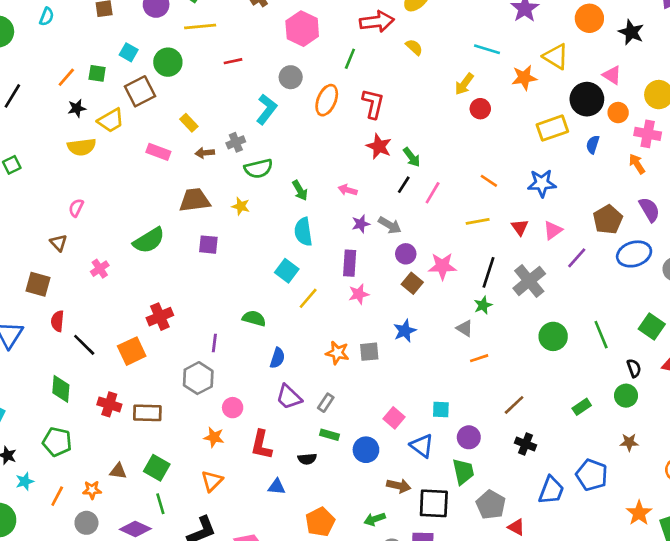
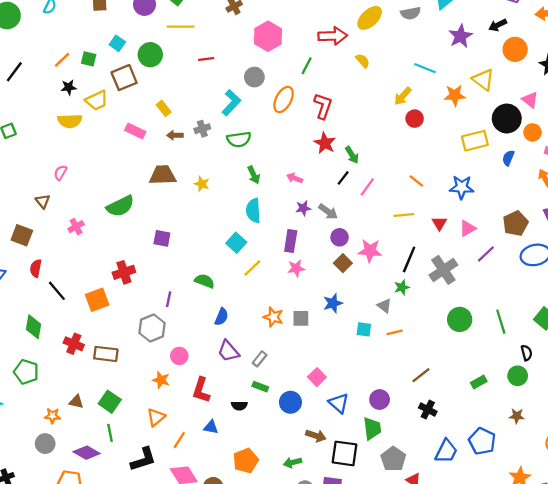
green semicircle: (258, 169) -> (239, 139), moved
purple square: (208, 245) -> (162, 238), moved
cyan square: (441, 409) -> (364, 329), moved
orange line: (57, 496) -> (179, 440), moved

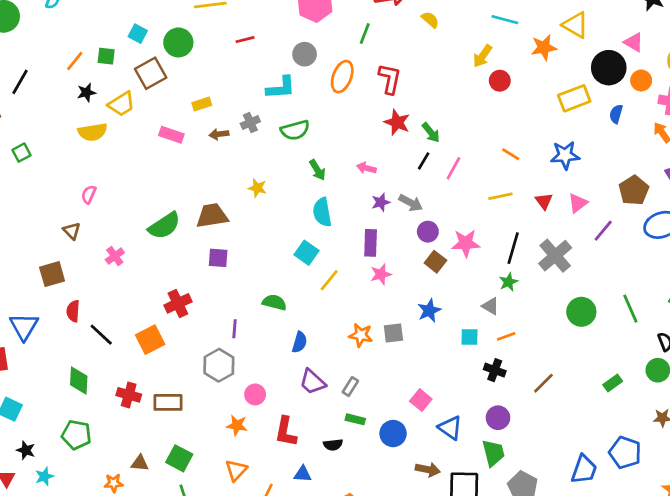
cyan L-shape: (231, 103) -> (281, 88), turned 50
yellow rectangle: (164, 108) -> (202, 104), turned -63
brown trapezoid: (163, 175) -> (212, 216), moved
brown square: (22, 235) -> (52, 274), turned -30
black cross: (428, 410) -> (495, 370), moved

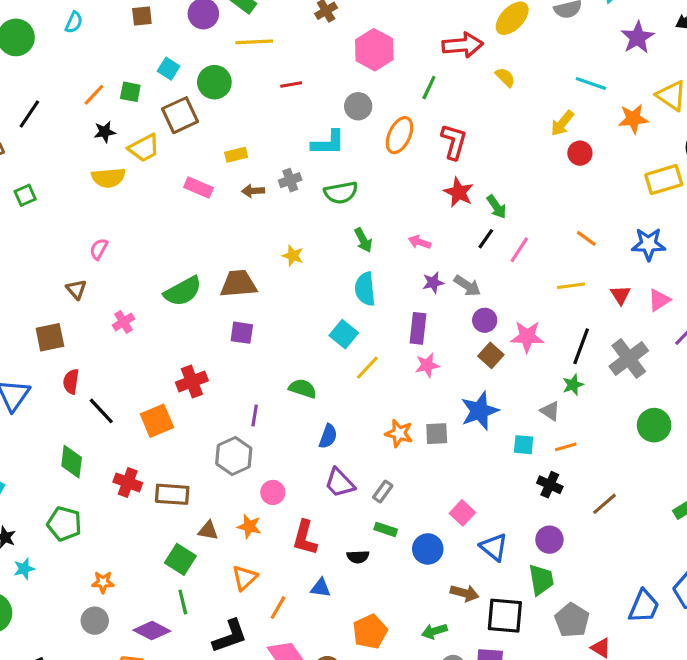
blue star: (429, 311) -> (480, 411), size x1.4
brown triangle: (140, 463) -> (208, 531), moved

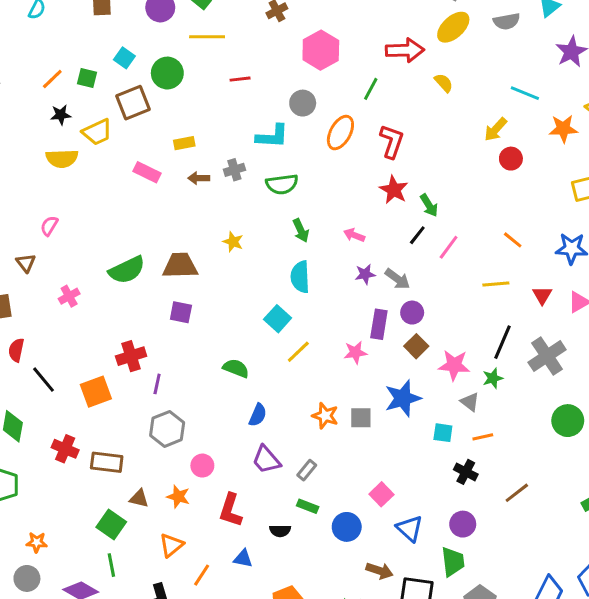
purple rectangle: (418, 328) -> (379, 324), moved
pink star: (527, 337) -> (454, 365), moved
purple line: (255, 415) -> (157, 384), moved

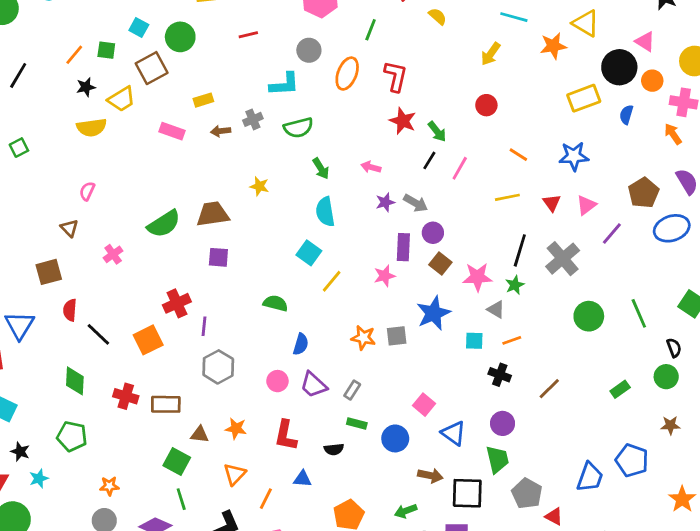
red circle: (511, 159) -> (486, 105), moved
pink circle: (202, 466) -> (277, 381), moved

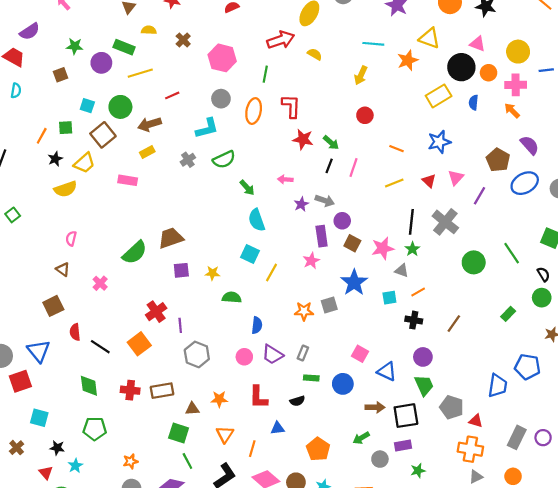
brown arrow: (221, 131) -> (149, 124), moved, size x1.5
yellow star: (259, 186) -> (212, 273), moved

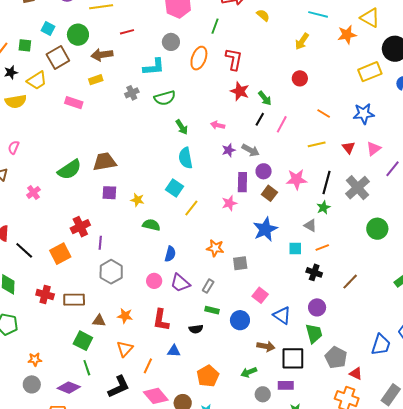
pink star: (383, 248) -> (296, 179), moved
gray square: (329, 305) -> (240, 263), moved

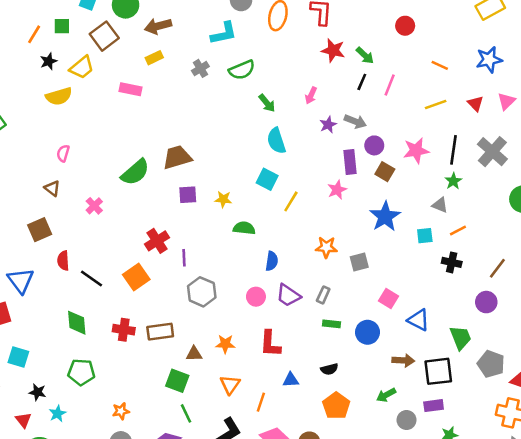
pink arrow: (218, 125) -> (311, 95), turned -72
purple circle: (317, 307) -> (486, 302), moved
black semicircle: (196, 329) -> (329, 369), moved

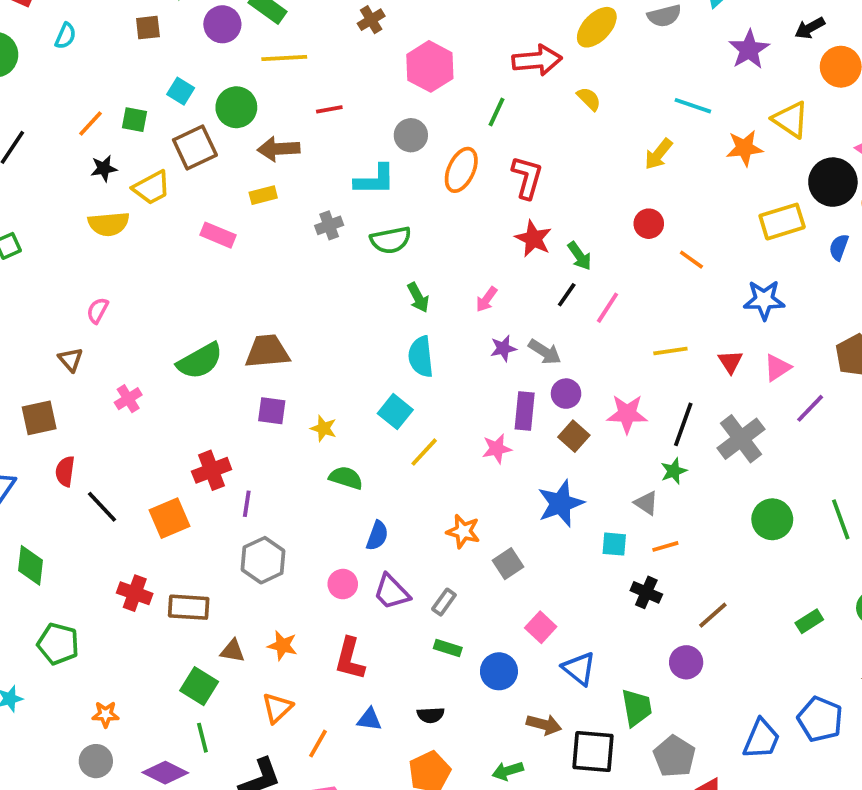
orange line: (440, 65) -> (691, 260), moved
gray square: (359, 262) -> (508, 564), turned -30
green diamond: (77, 323) -> (31, 565), moved

